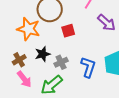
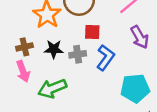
gray cross: (61, 62) -> (78, 54), moved
blue L-shape: (88, 67) -> (105, 58), moved

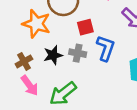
gray cross: (78, 54) -> (78, 53), turned 35

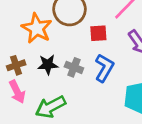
red square: (85, 27) -> (98, 33), moved

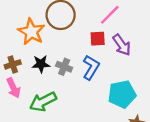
red square: (98, 33) -> (98, 39), moved

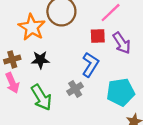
gray cross: (64, 67) -> (75, 89), moved, turned 35
green arrow: (43, 102) -> (41, 97), turned -96

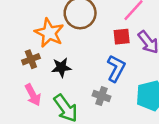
brown cross: (12, 59) -> (31, 59), moved
gray cross: (75, 89) -> (102, 96), turned -35

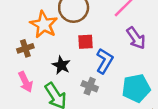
red square: (122, 37) -> (86, 42), moved
black star: (61, 67) -> (61, 65), moved, turned 30

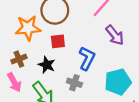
orange star: (44, 25) -> (28, 28), turned -30
red square: (86, 42) -> (58, 41), moved
brown cross: (25, 48) -> (19, 59), moved

